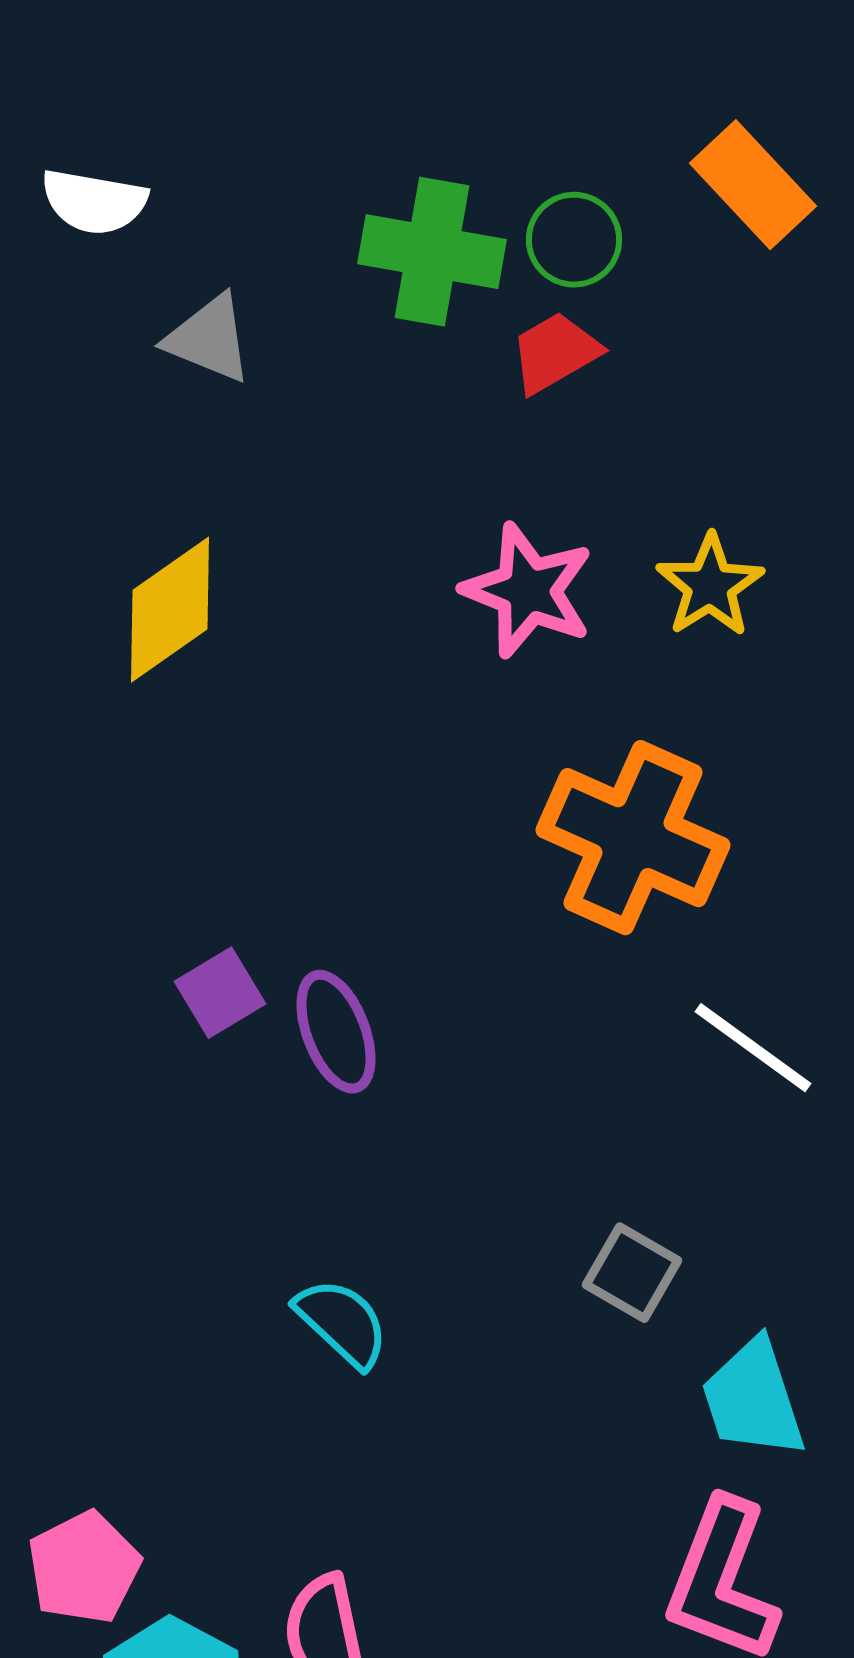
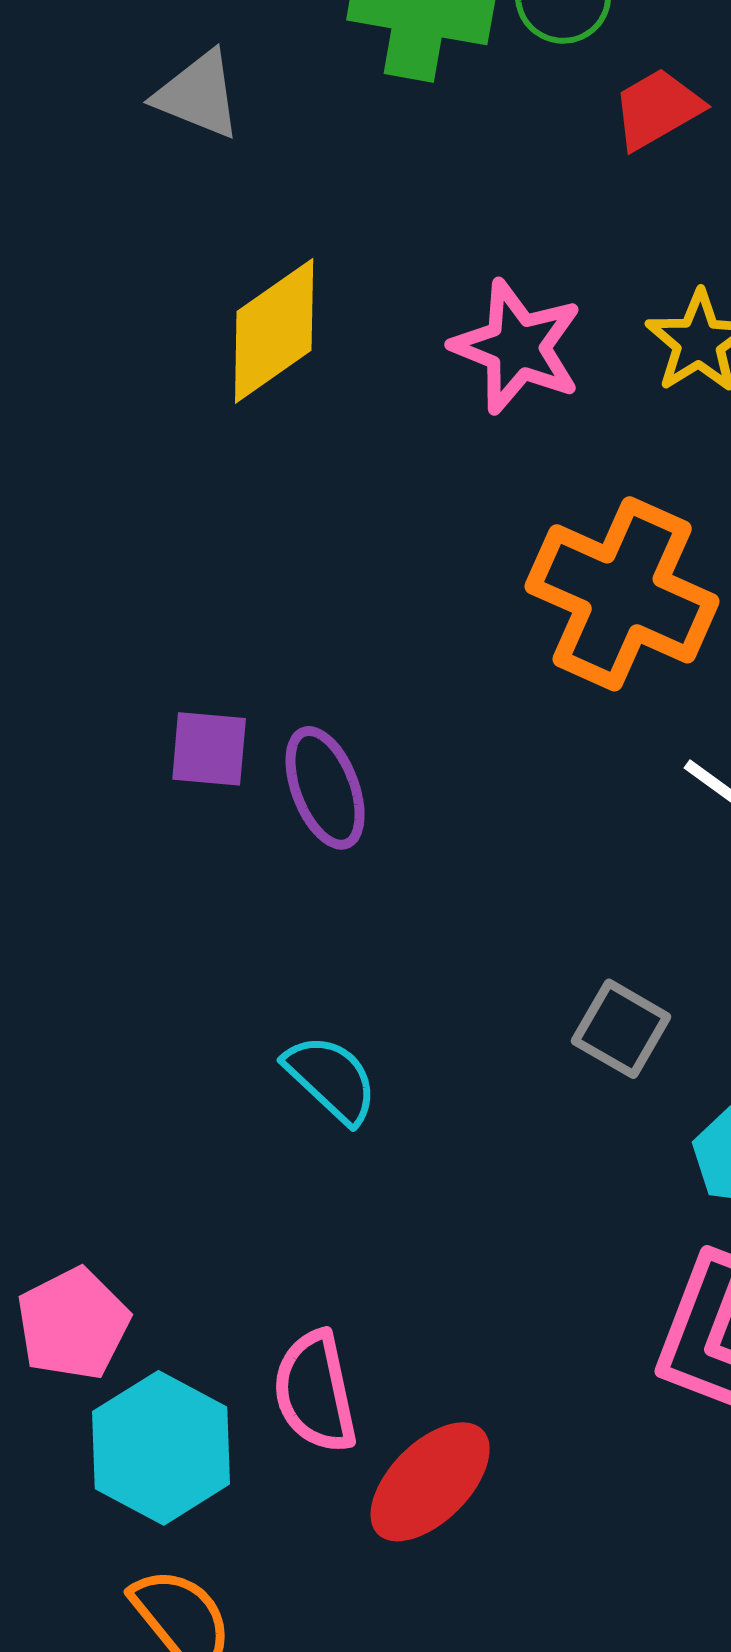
red trapezoid: (555, 353) -> (657, 109), moved
yellow diamond: (170, 610) -> (274, 331), moved
purple square: (220, 993) -> (209, 749), turned 36

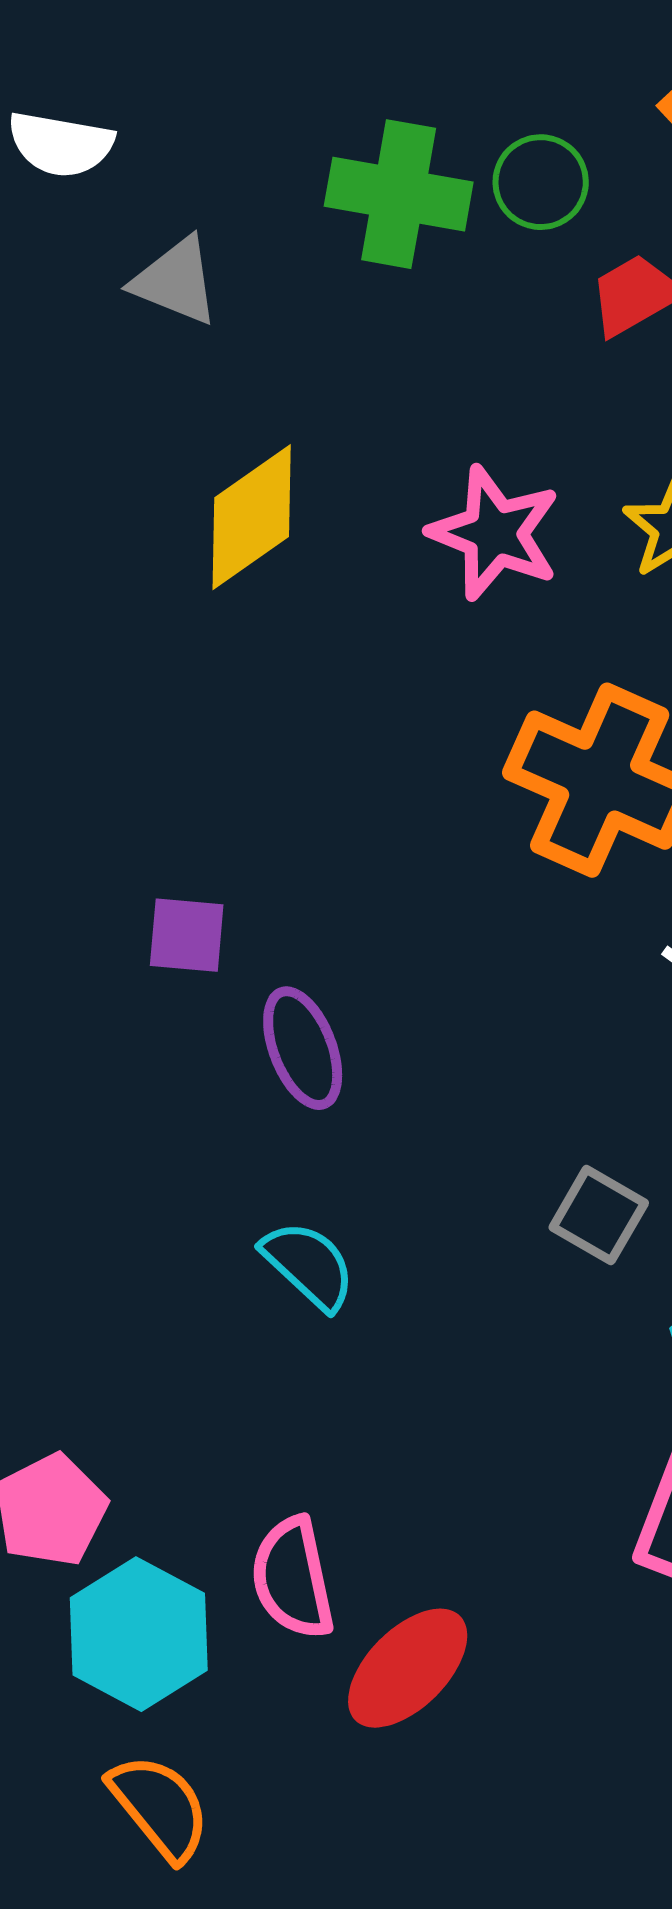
purple ellipse: (325, 788) -> (303, 1048), moved

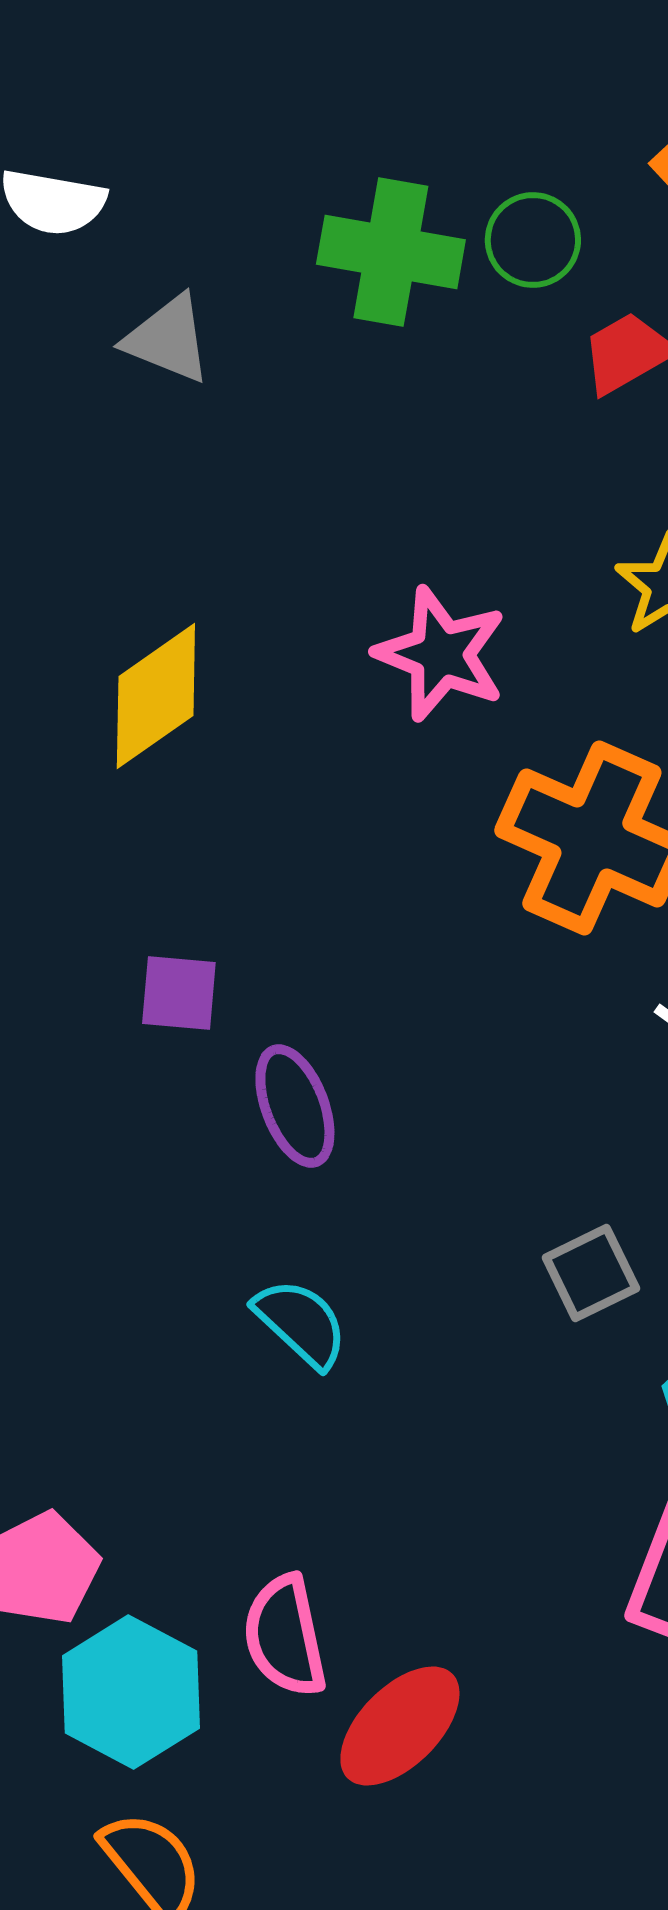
yellow diamond: (252, 517) -> (156, 696), moved
pink star: (495, 533) -> (441, 654), moved
gray square: (599, 1215) -> (591, 1273), turned 34

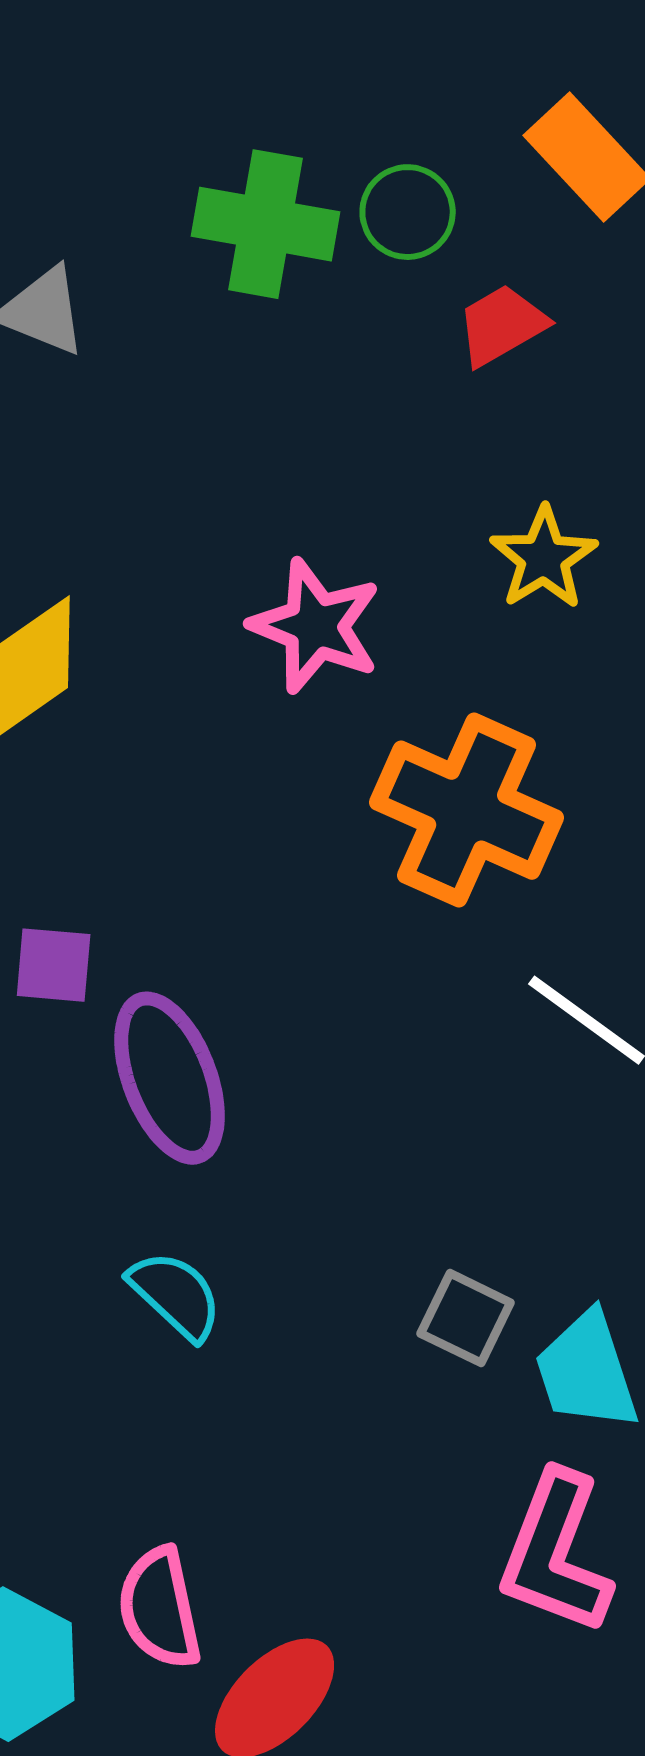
purple ellipse: (295, 1106) -> (170, 1078), size x1.4
gray square: (591, 1273) -> (466, 1318), moved, turned -38

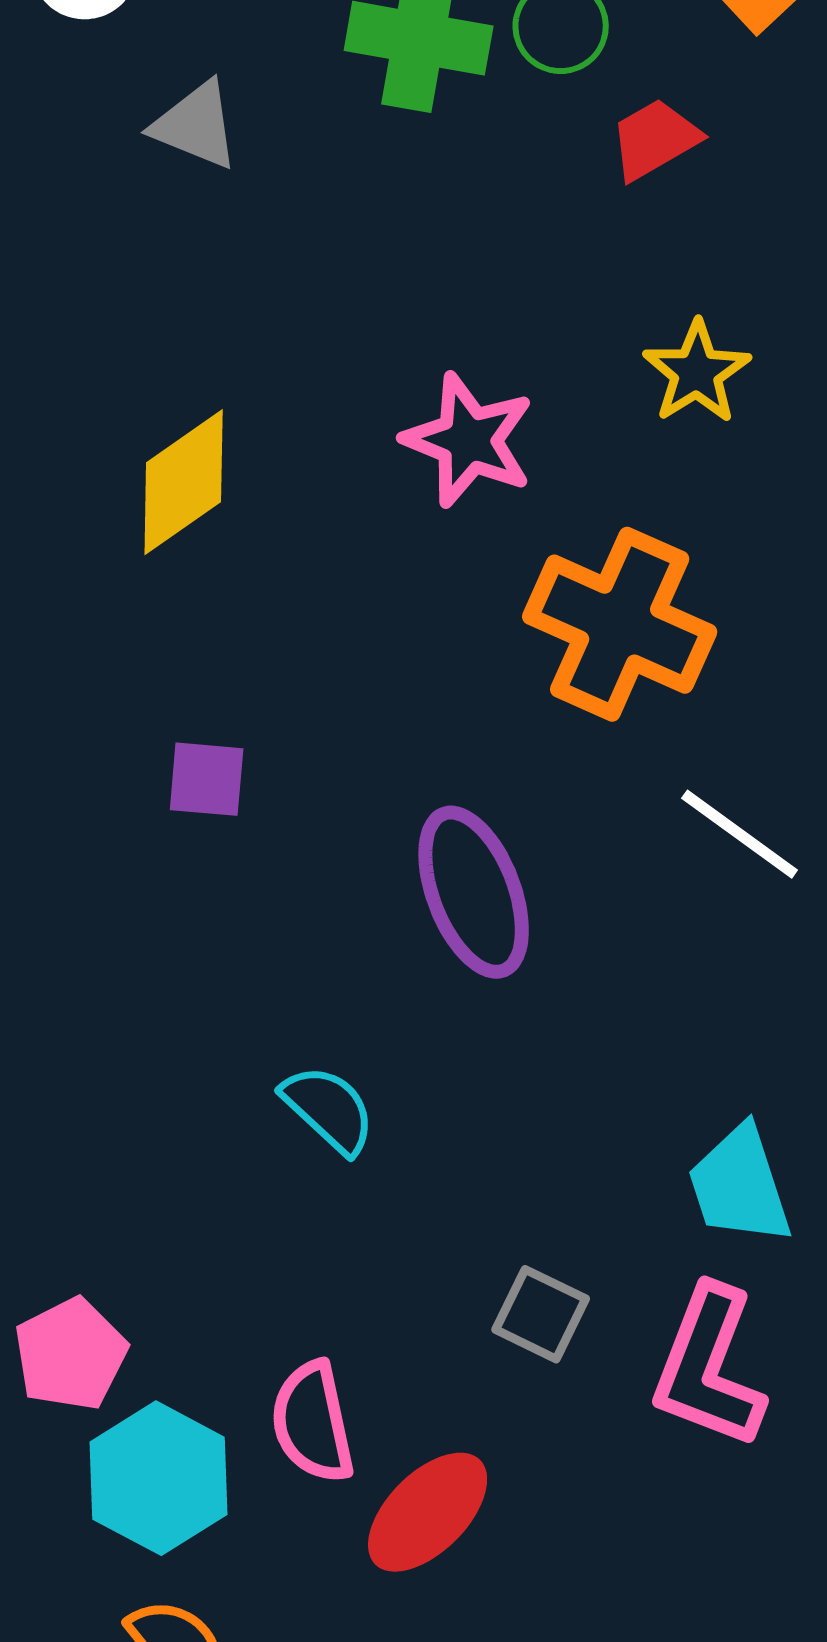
purple ellipse: (170, 1078) -> (474, 892), moved
gray square: (466, 1318) -> (541, 1314), moved

